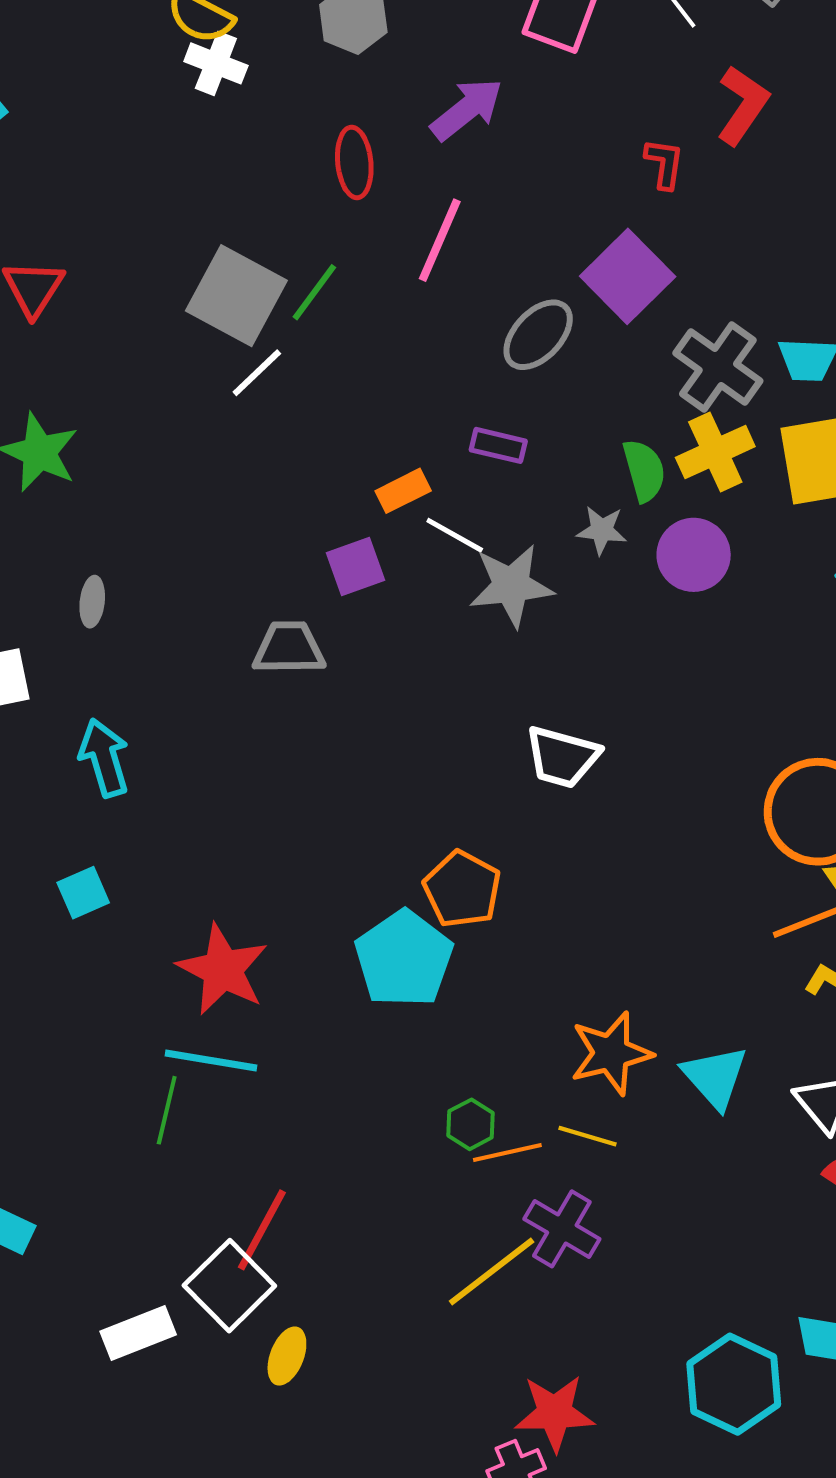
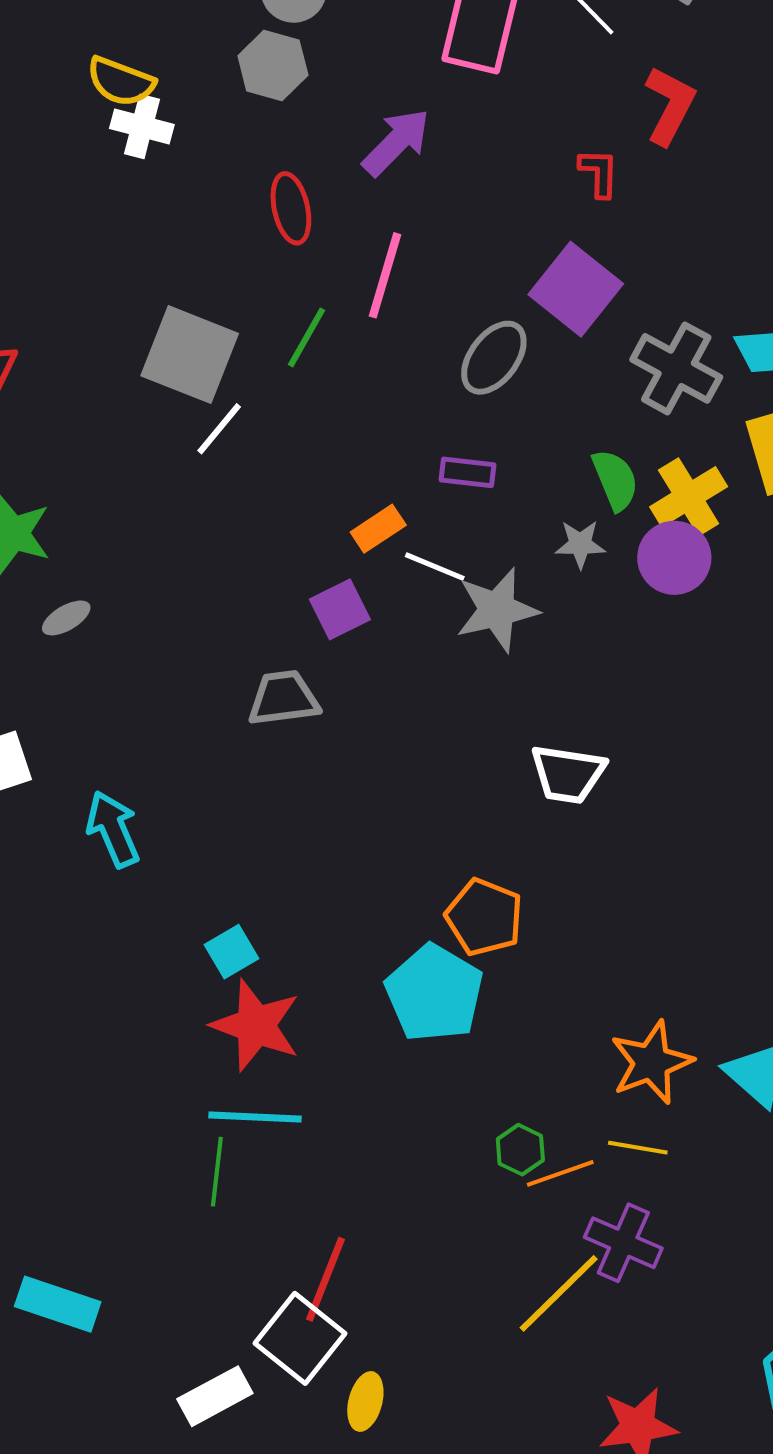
green line: (314, 292) -> (306, 337), moved
yellow cross: (715, 452) -> (689, 497), moved
gray ellipse: (92, 602) -> (66, 618), moved, turned 60
cyan square: (83, 893) -> (231, 952), moved

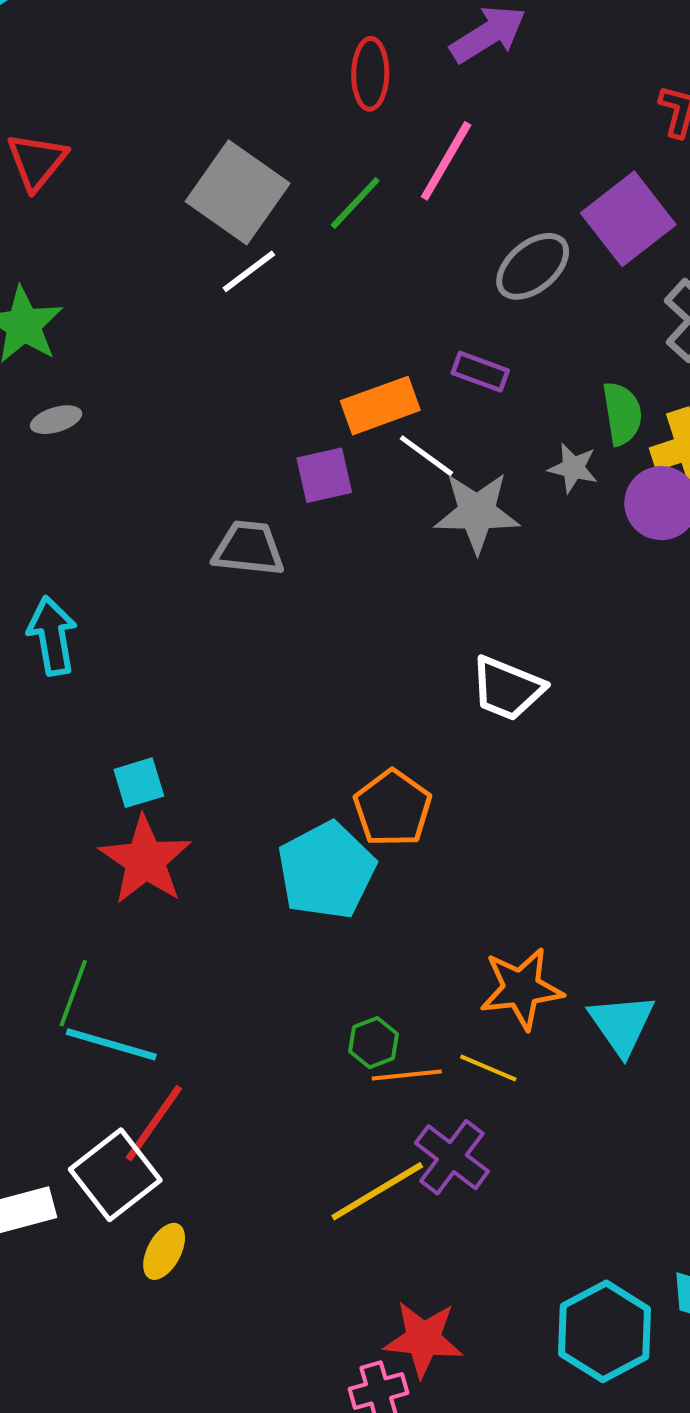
orange rectangle: (378, 529) -> (380, 406), size x1.4
cyan line: (255, 1117) -> (111, 1044), moved

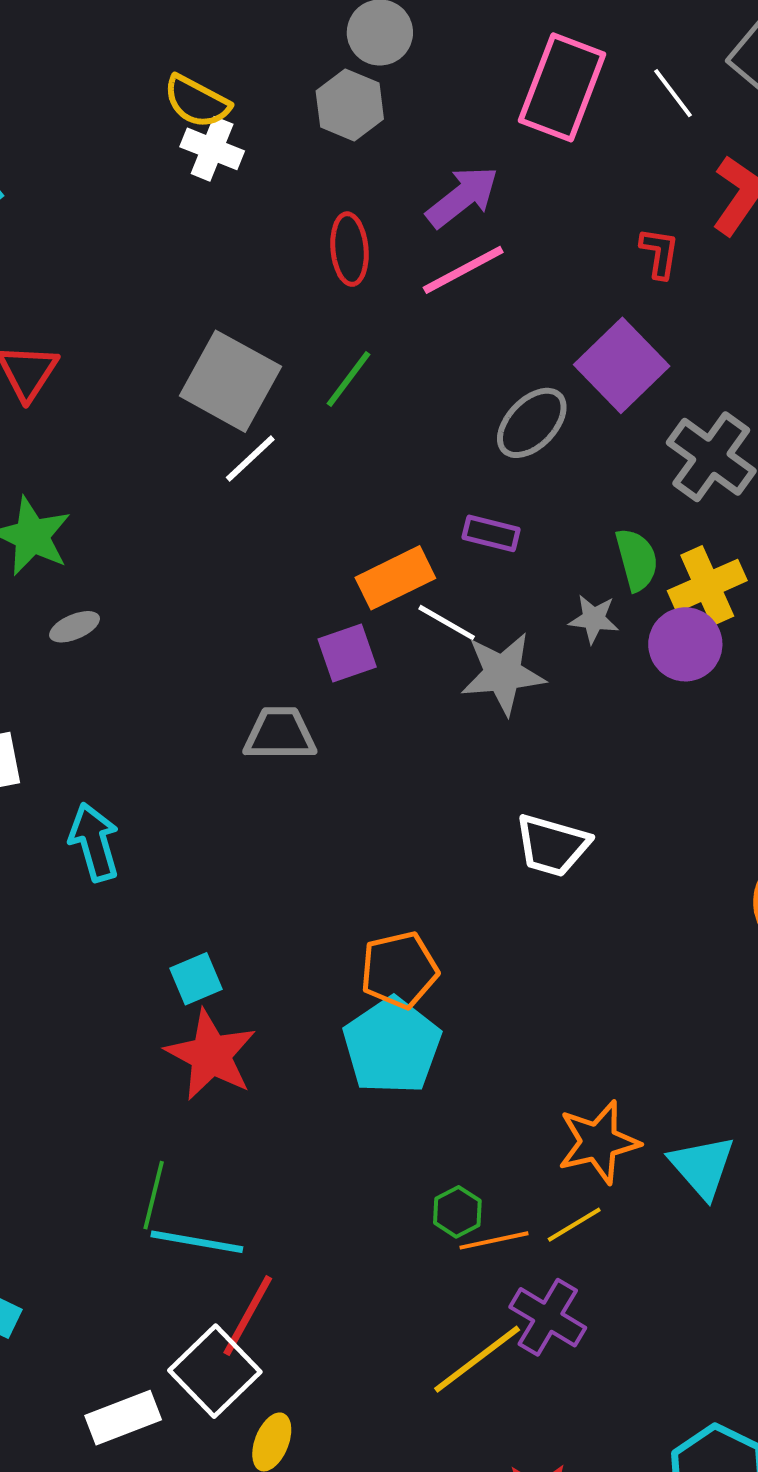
pink line: (446, 161) -> (463, 270), moved, turned 38
orange pentagon: (393, 808) -> (399, 970), moved, turned 30
yellow line: (488, 1068) -> (574, 1225), turned -48

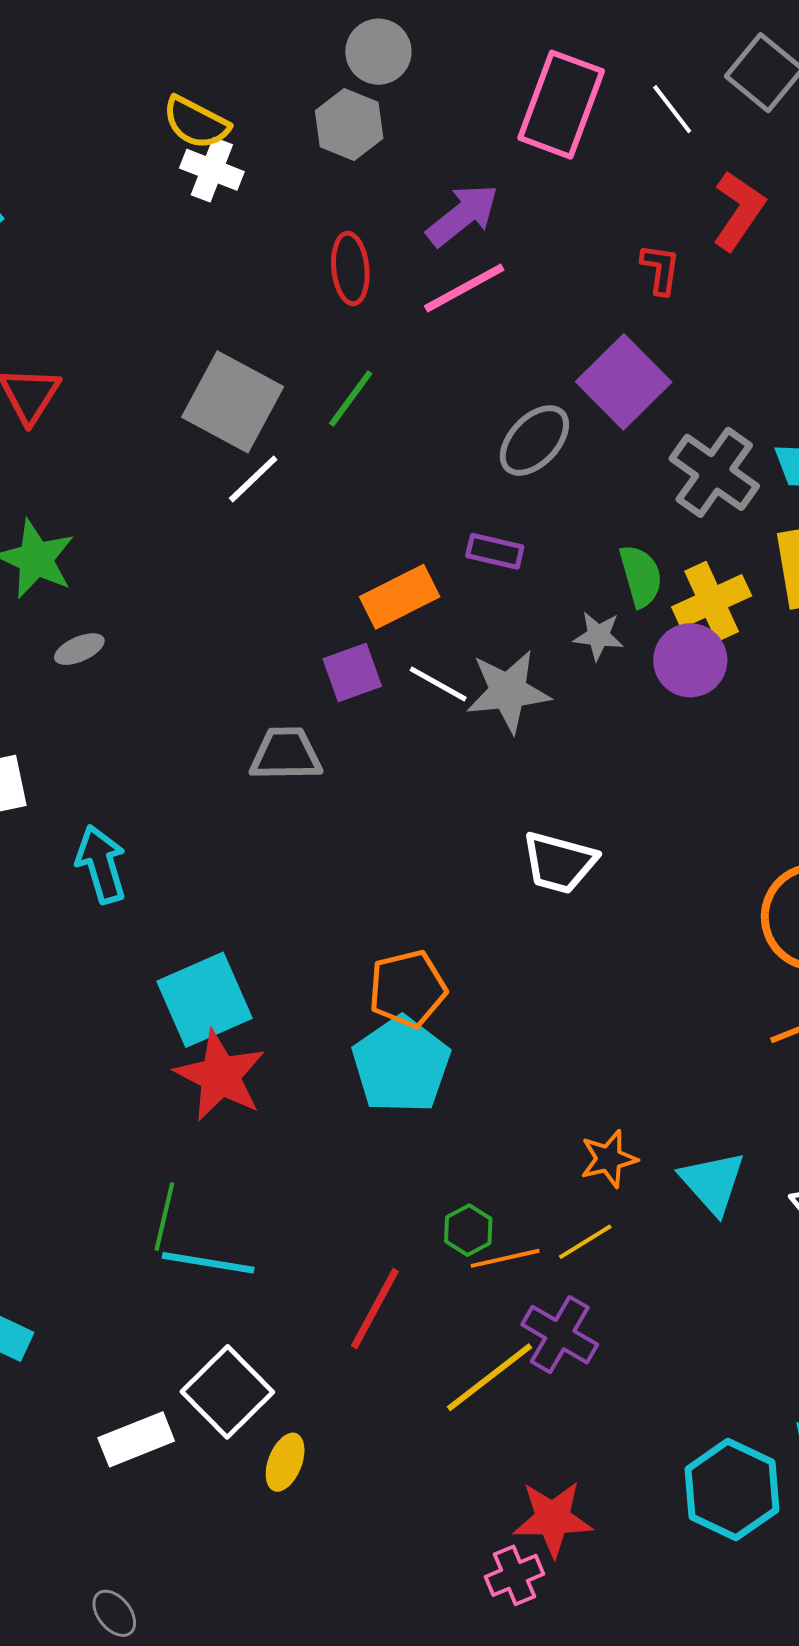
white line: (447, 623) -> (438, 684), moved
cyan square: (196, 979) -> (204, 1000), size x1.8
orange star: (599, 1142) -> (609, 1159), size x0.7
red line: (248, 1316) -> (375, 1309), moved

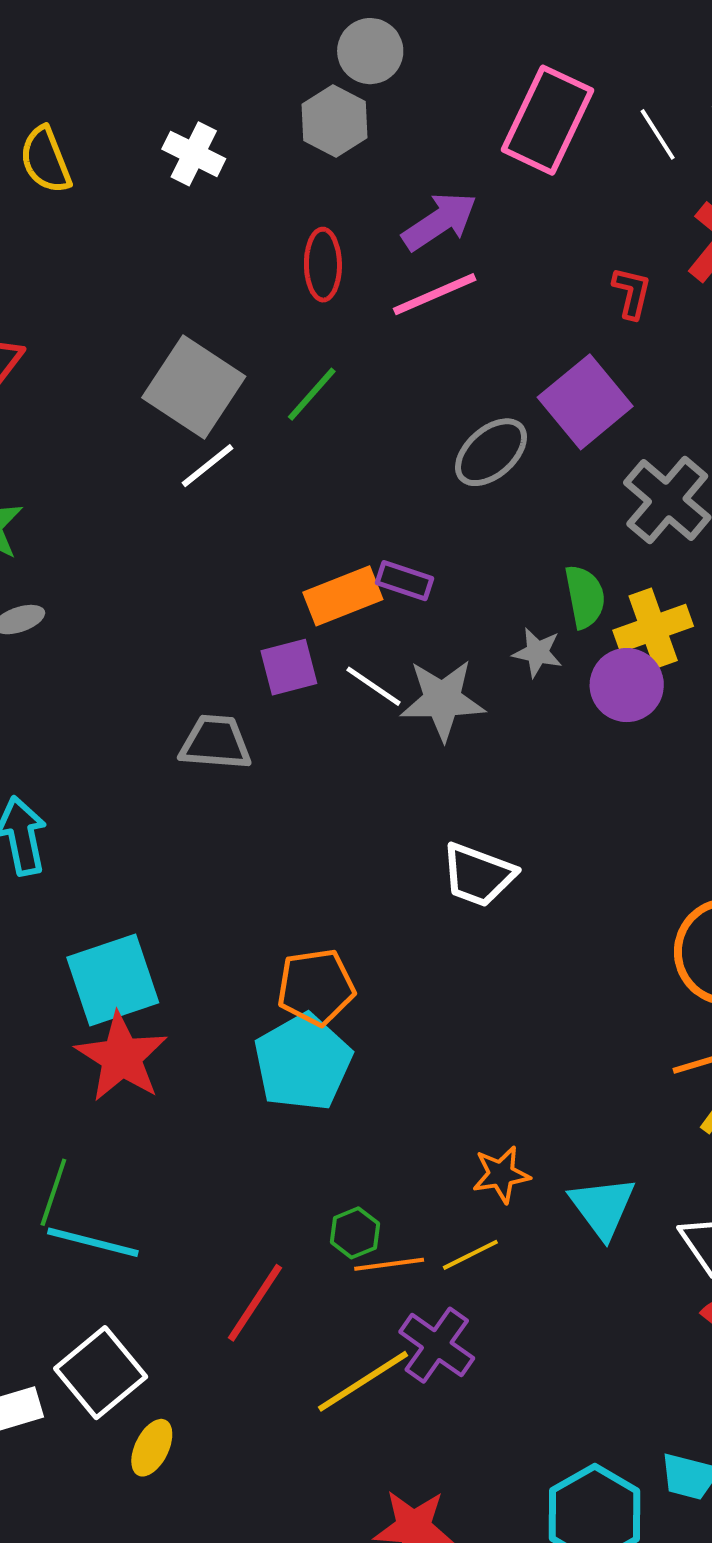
yellow semicircle: (196, 123) -> (46, 160), moved, turned 36
purple rectangle: (495, 551) -> (405, 581), moved

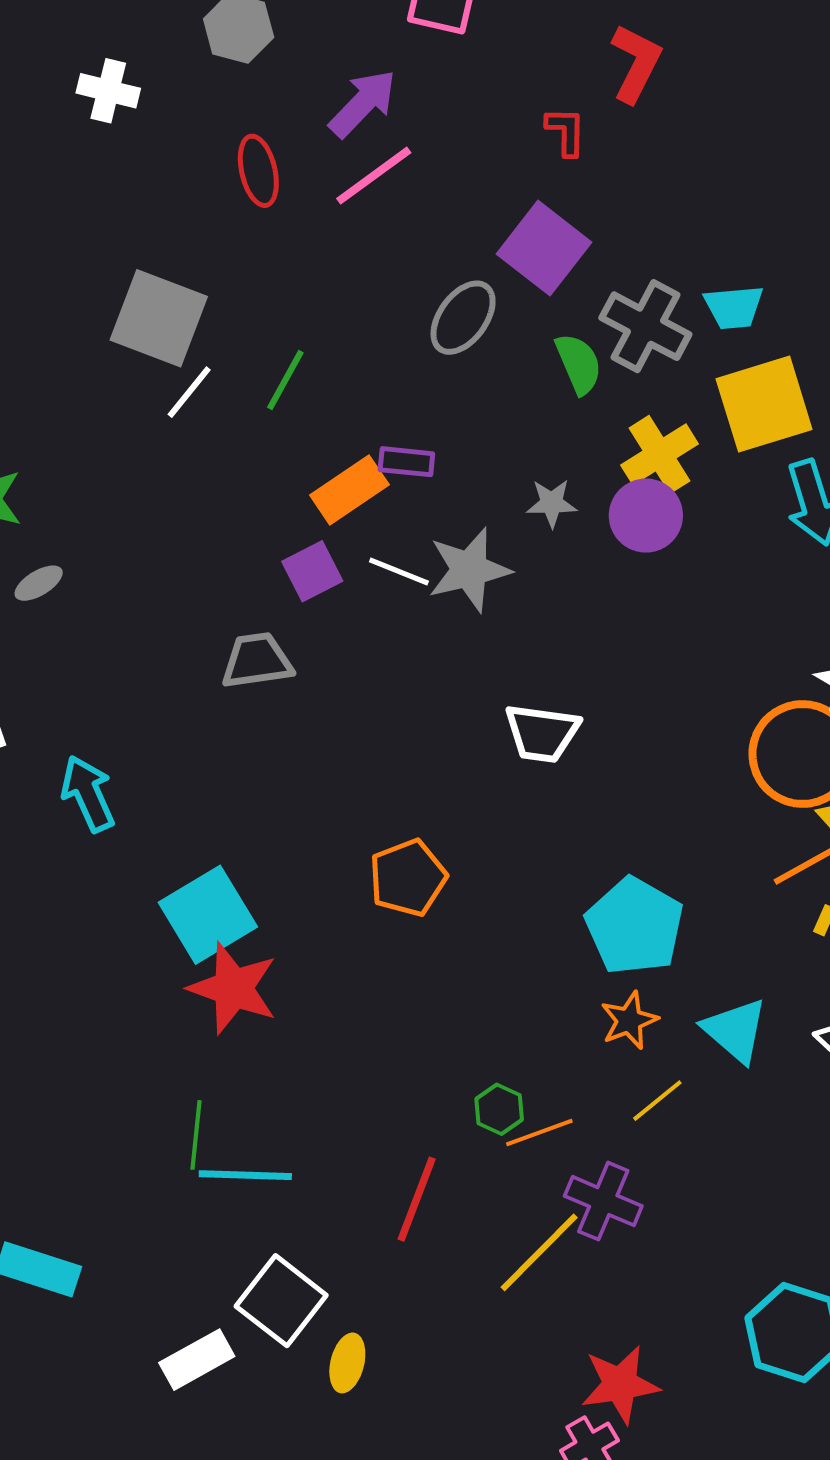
green line: (312, 394) -> (285, 380), moved
green semicircle: (585, 597) -> (579, 364), moved
cyan pentagon: (303, 1062) -> (635, 926), moved
yellow line: (470, 1255) -> (657, 1101), moved

